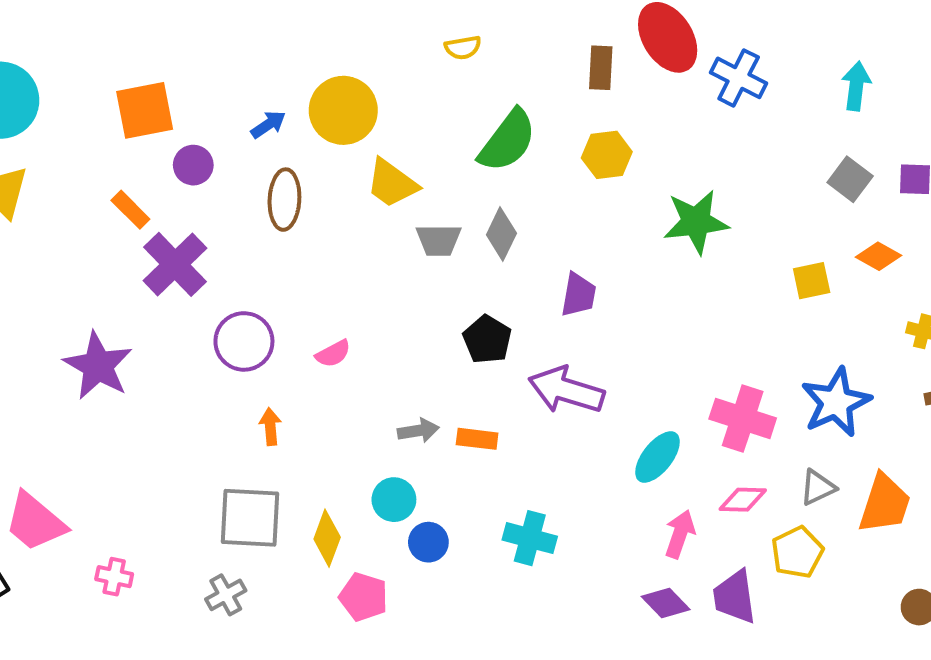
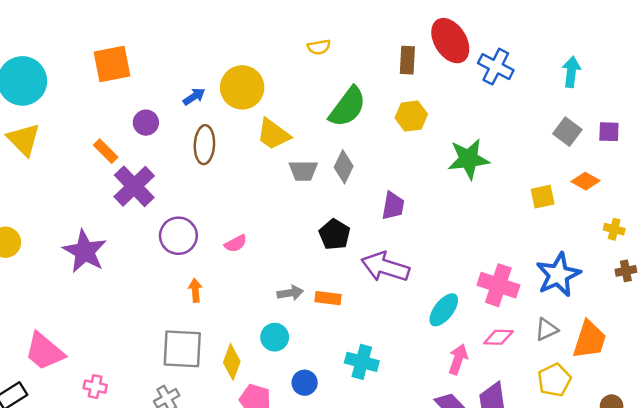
orange square: (145, 110) -> (112, 64), moved
blue circle: (428, 542) -> (305, 383), moved
yellow pentagon: (797, 552) -> (554, 380), moved

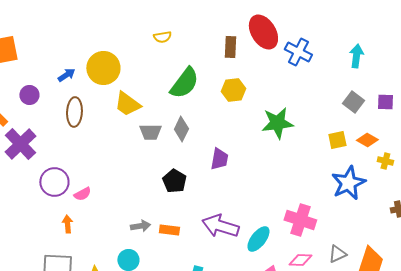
yellow square: (543, 197) -> (337, 140), moved
yellow cross: (614, 229) -> (385, 161), moved
pink semicircle: (236, 244) -> (82, 194), moved
purple arrow: (385, 267) -> (220, 226), moved
blue star: (558, 275) -> (348, 183), moved

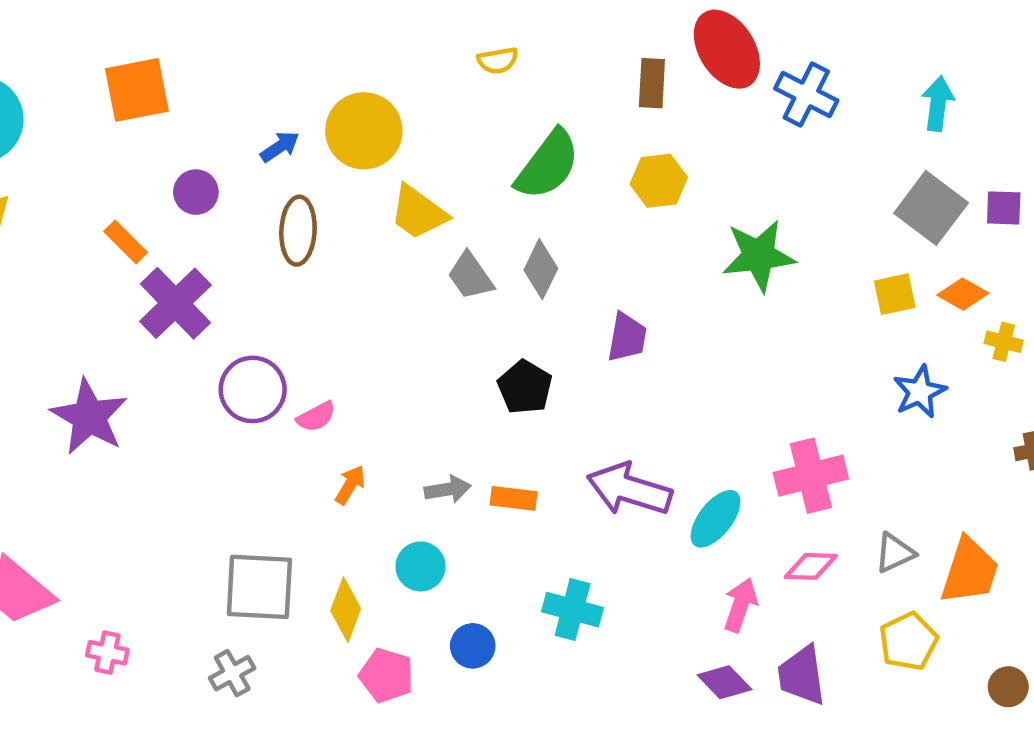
gray square: (353, 102) -> (931, 208), size x1.4
gray trapezoid: (150, 132) -> (470, 276), turned 55
blue star: (348, 183) -> (920, 392), size x0.7
pink cross: (300, 220) -> (811, 476), turned -32
orange arrow: (67, 224) -> (350, 485), moved, turned 36

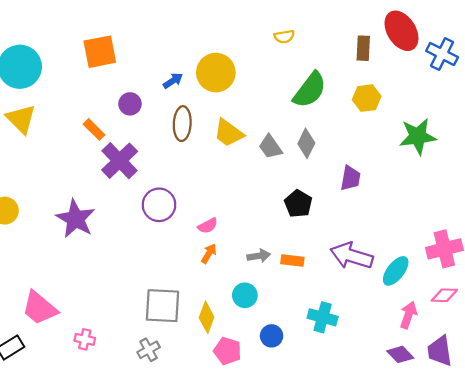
yellow trapezoid: (418, 212) -> (229, 133), moved
pink semicircle: (316, 417) -> (208, 226), moved

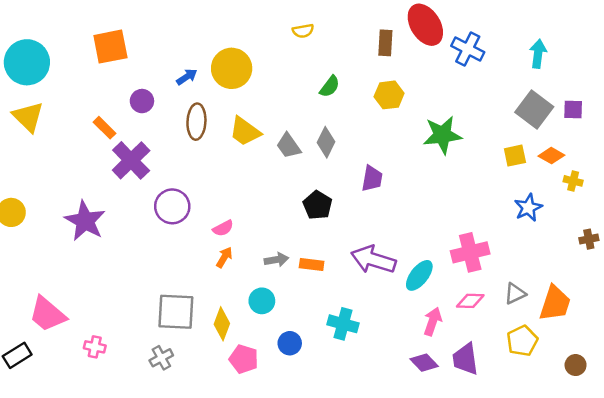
green semicircle: (310, 90) -> (330, 86), size x0.6

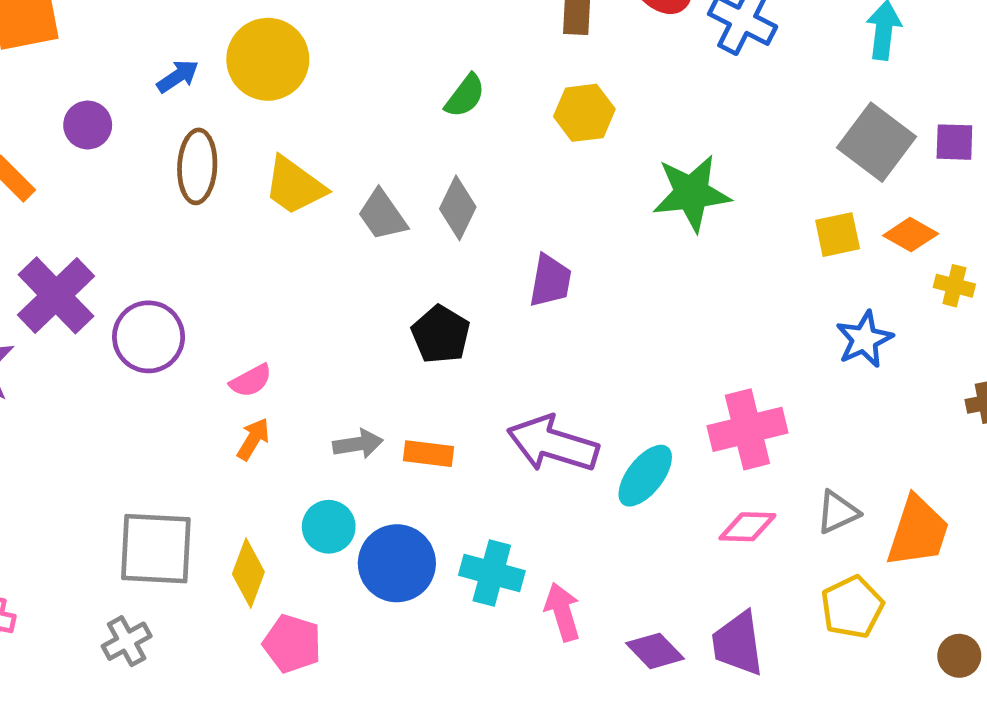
purple cross: (131, 160) -> (56, 295), moved
pink arrow: (433, 321) -> (562, 612), moved, turned -36
blue circle: (290, 343) -> (397, 563), moved, size x1.6

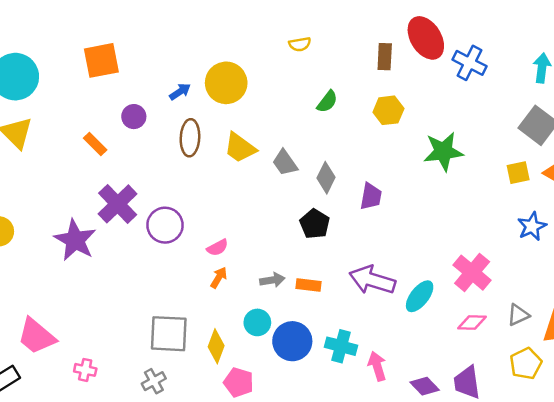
gray diamond: (458, 208) -> (326, 178), moved
pink cross: (747, 429) -> (472, 273), turned -36

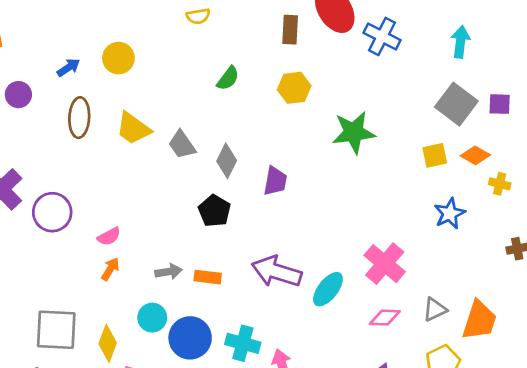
yellow circle: (226, 83) -> (118, 58), size x0.7

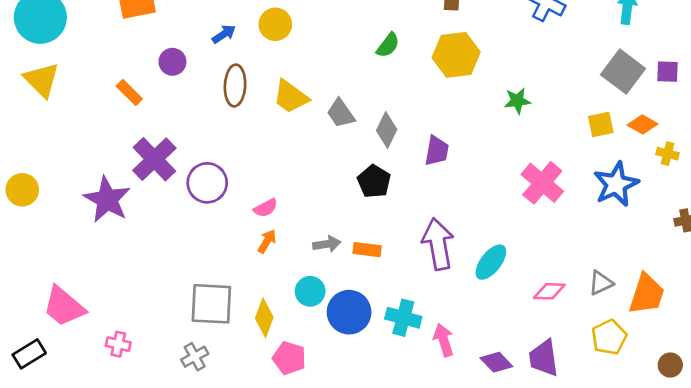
yellow hexagon: (294, 88) -> (456, 55), size x1.4
green star: (354, 132) -> (517, 101), size x0.6
blue star: (450, 214) -> (616, 184), size x1.4
pink cross: (385, 264) -> (542, 183), moved
purple arrow: (277, 272) -> (438, 244), turned 63

